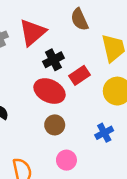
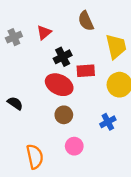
red triangle: (33, 32) -> (44, 32), size x0.6
red rectangle: (79, 75) -> (86, 71), turned 30

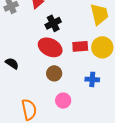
red rectangle: (86, 71) -> (80, 46), moved
blue cross: (108, 122) -> (92, 79), turned 32

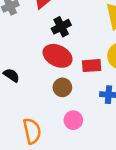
red rectangle: (80, 46) -> (92, 66), moved

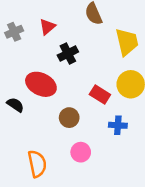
red ellipse: (58, 56) -> (41, 84), moved
red rectangle: (92, 66) -> (100, 95), turned 36

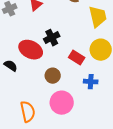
black cross: (68, 54) -> (52, 38), moved
pink circle: (81, 152) -> (62, 103), size x1.5

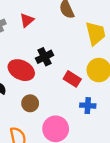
brown circle: (53, 76) -> (30, 103), moved

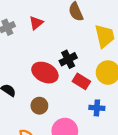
black cross: (45, 57) -> (68, 59), moved
red ellipse: (21, 70) -> (45, 73), moved

